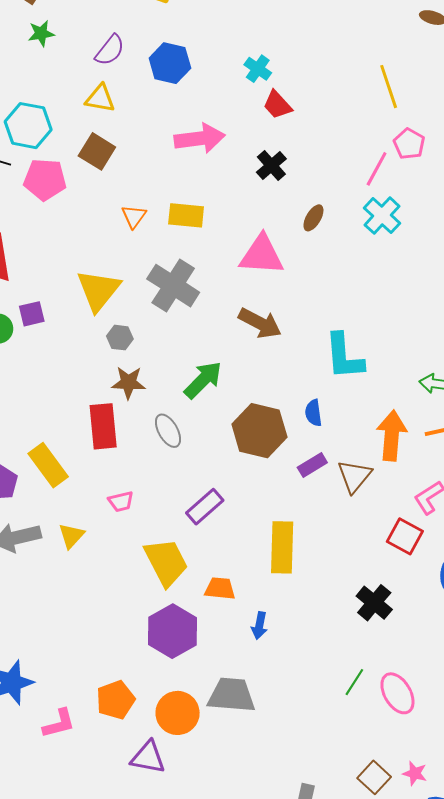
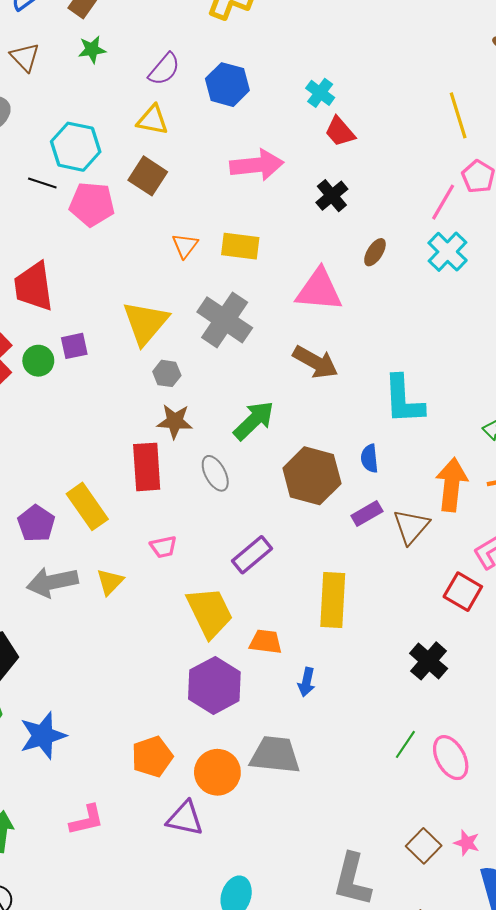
pink L-shape: (59, 723) -> (87, 820), moved

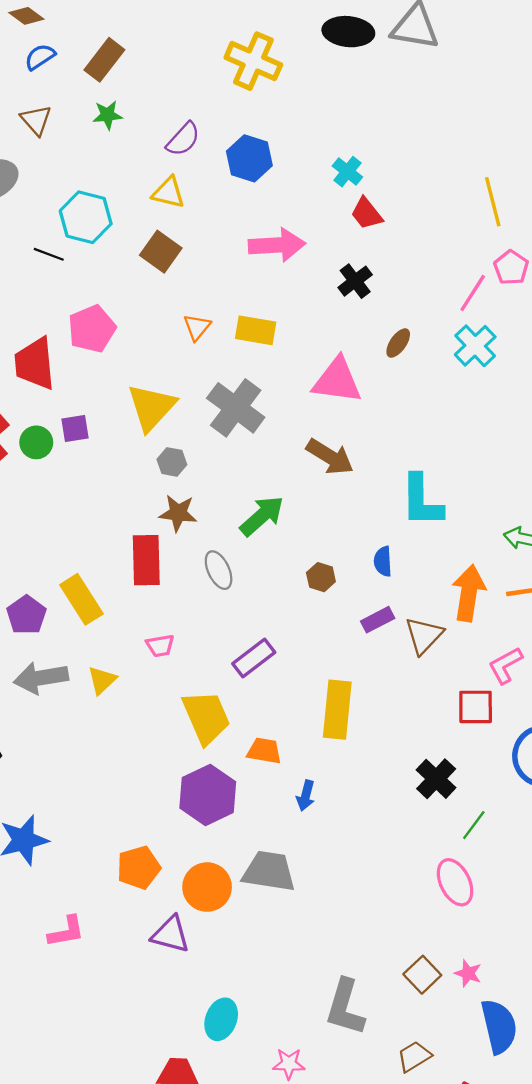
pink pentagon: (92, 204) -> (92, 329), moved, turned -30
brown hexagon: (312, 476) -> (321, 577), size x0.5
red square: (463, 592) -> (476, 707), turned -33
green line: (405, 744) -> (474, 825), moved

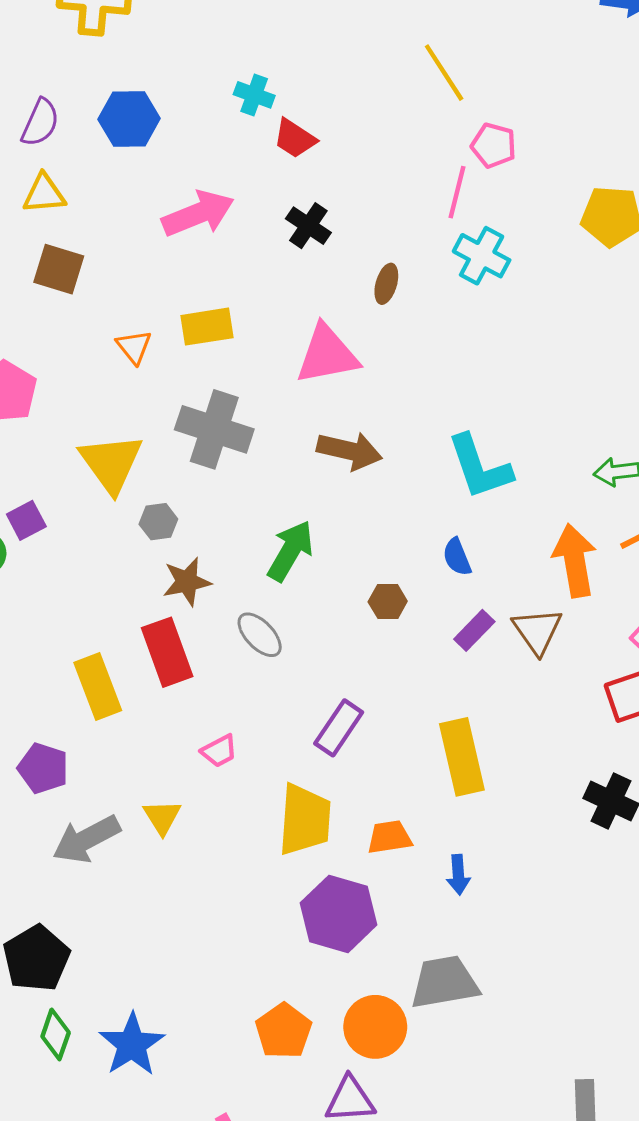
yellow rectangle: (81, 599) -> (98, 686), moved, turned 30
yellow trapezoid: (206, 717) -> (305, 820), turned 46

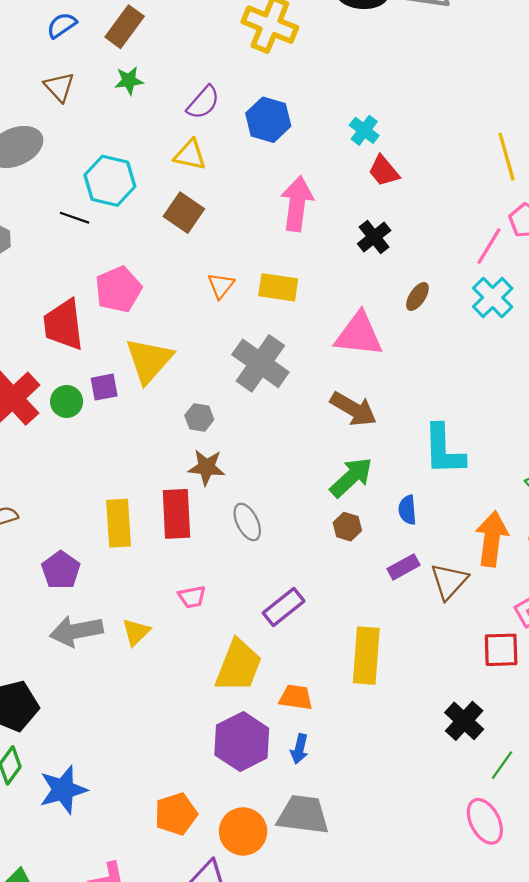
pink arrow: (198, 214) -> (297, 204), turned -78
yellow triangle: (111, 463) -> (149, 360), moved
green arrow: (290, 551) -> (351, 477), moved
blue arrow: (458, 875) -> (299, 749), moved

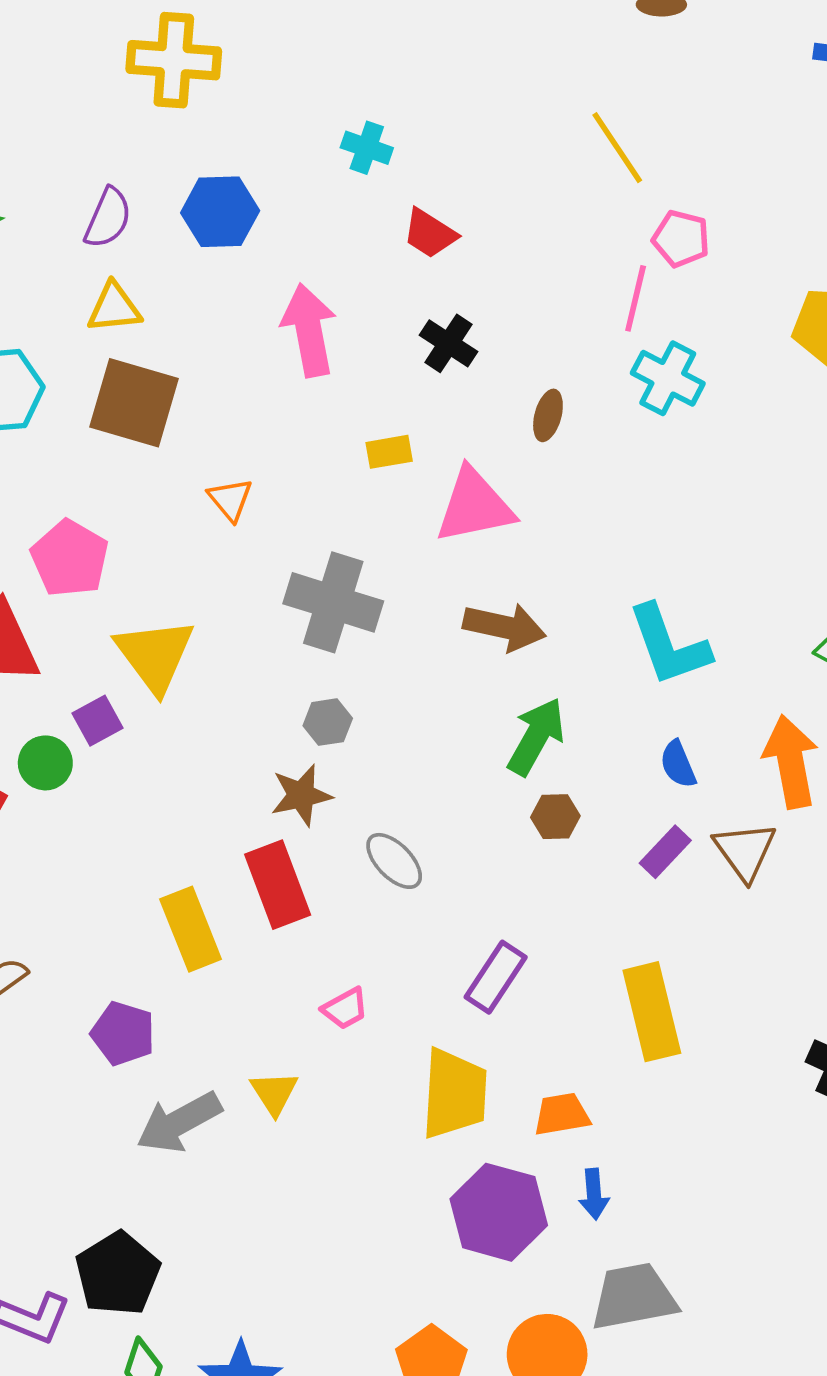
cyan cross: (364, 130) -> (367, 148), moved
brown square: (184, 213) -> (134, 403), size x1.4
yellow rectangle: (278, 287) -> (389, 452), moved, size x0.7
gray hexagon: (199, 418) -> (328, 722), moved
blue semicircle: (407, 510) -> (678, 764), moved

